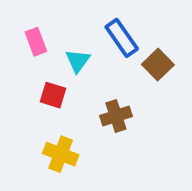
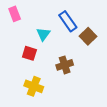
pink rectangle: (36, 42) -> (15, 14), moved

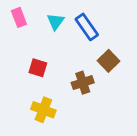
cyan triangle: (43, 34) -> (56, 22), moved
brown square: (88, 36) -> (108, 61), moved

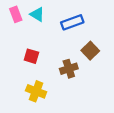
cyan triangle: (56, 22) -> (37, 14), moved, turned -35
blue rectangle: (87, 27) -> (72, 22), turned -75

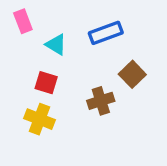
cyan triangle: (37, 14) -> (56, 44), moved
yellow cross: (36, 91) -> (39, 119), moved

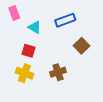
brown cross: (101, 101) -> (58, 72), moved

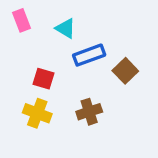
blue rectangle: (65, 20) -> (89, 55), moved
cyan triangle: (35, 27) -> (66, 28), moved

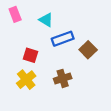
yellow cross: (37, 113) -> (26, 80), turned 30

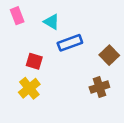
brown square: (88, 50) -> (109, 55), moved
brown cross: (63, 78) -> (99, 87), moved

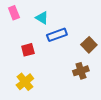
red square: (34, 61) -> (28, 50), turned -32
yellow cross: (29, 88) -> (25, 82), moved

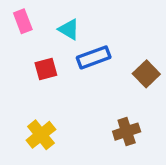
red square: (28, 50) -> (46, 69), moved
brown cross: (81, 71) -> (127, 132), moved

